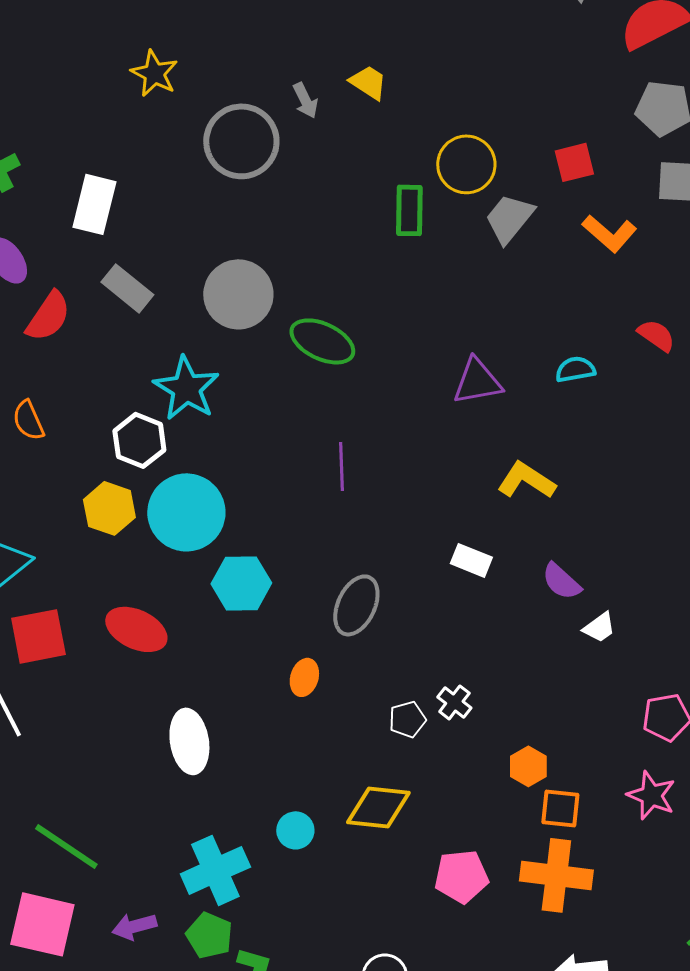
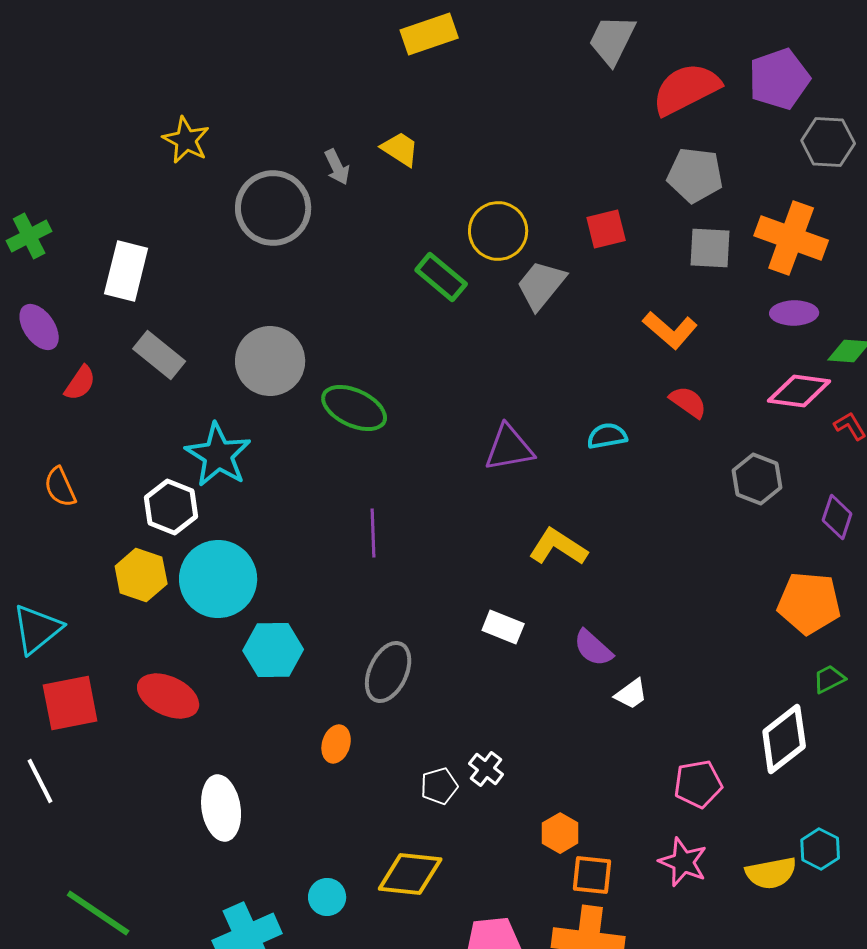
green rectangle: (409, 210) -> (441, 277), turned -51
orange L-shape: (609, 233) -> (670, 330), moved
red semicircle: (48, 316) -> (80, 383), size x0.7

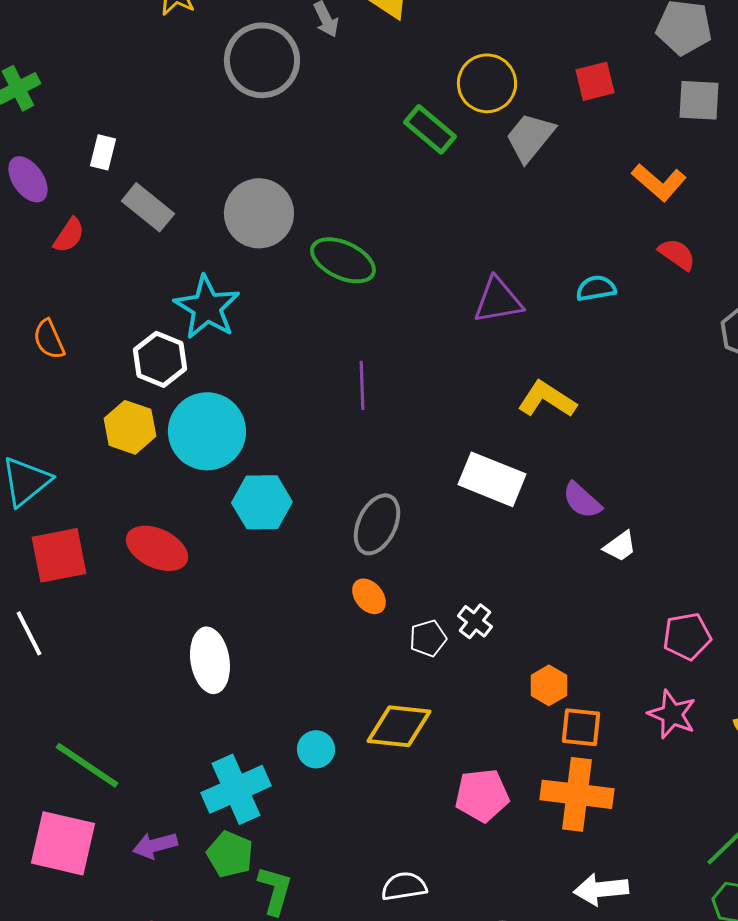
white rectangle: (126, 271) -> (103, 152), moved, size x0.6
white rectangle: (503, 627) -> (492, 479), size x1.6
orange ellipse: (336, 744) -> (369, 596), moved, turned -57

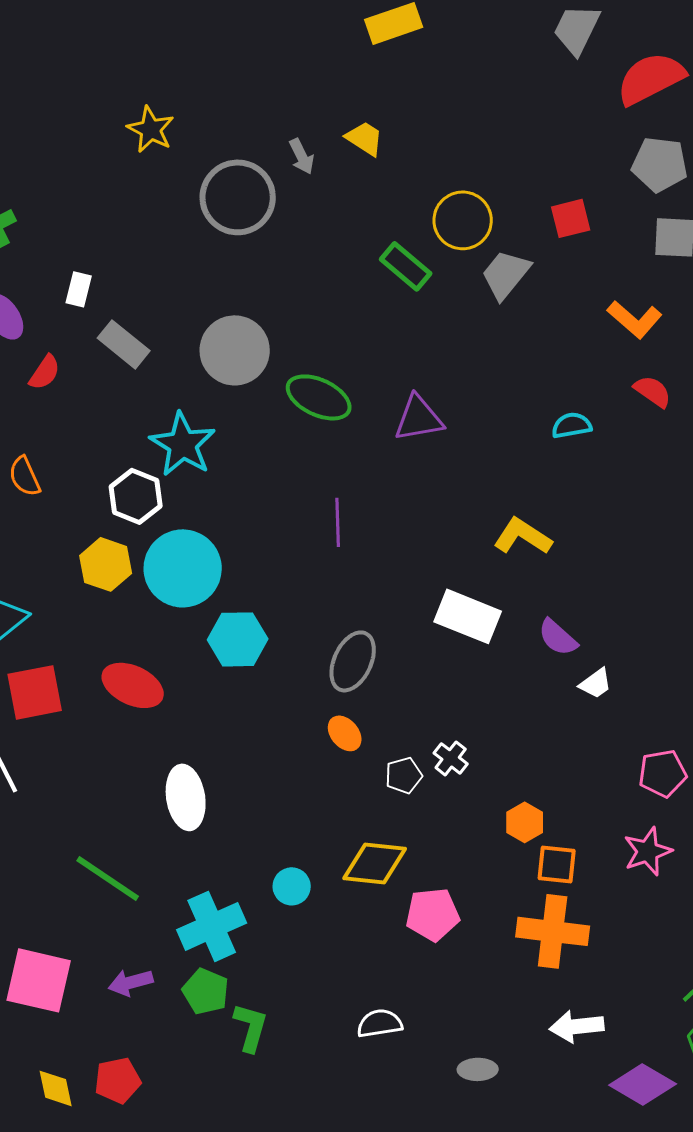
purple triangle: (498, 300) -> (419, 418), moved
pink star: (672, 714) -> (648, 851), turned 30
green line: (87, 765) -> (108, 878), moved
pink pentagon: (482, 795) -> (433, 914), moved

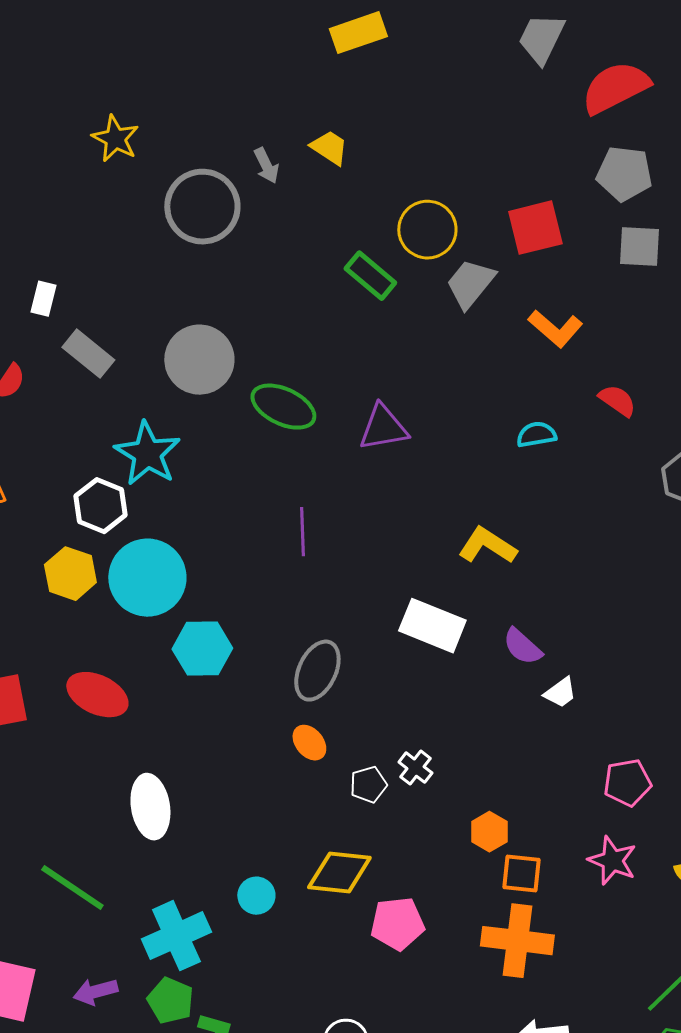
red square: (571, 218) -> (535, 228), size x1.4
orange L-shape: (635, 319) -> (555, 329), moved
pink star: (648, 851) -> (612, 861), turned -30

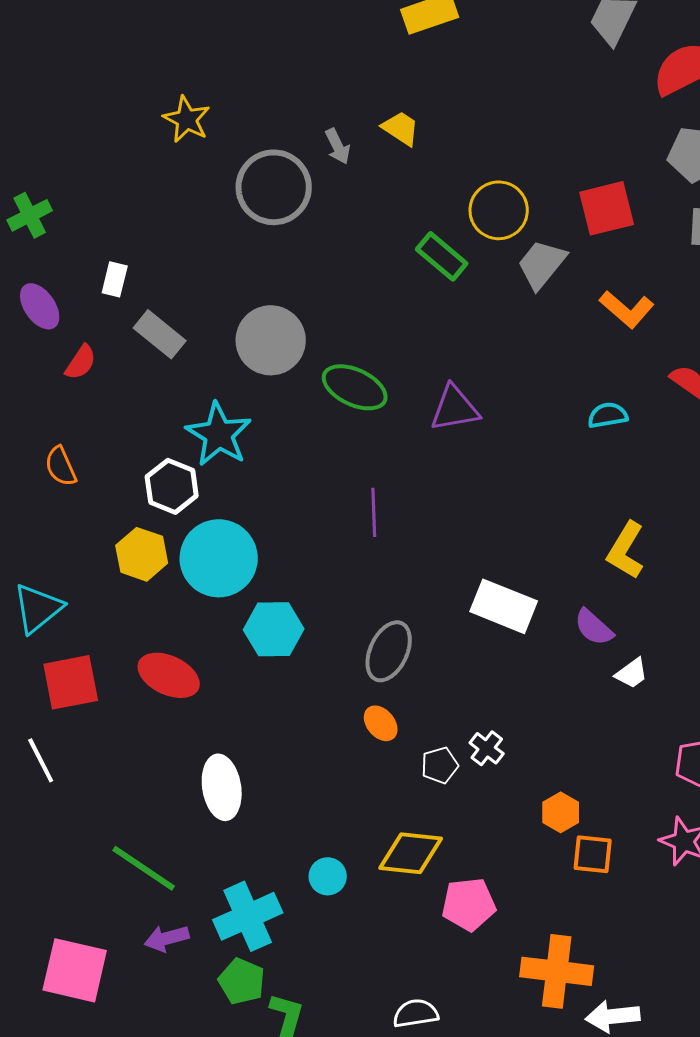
yellow L-shape: (487, 546) -> (626, 550), moved, turned -92
orange cross: (517, 941) -> (557, 971), moved
purple arrow: (95, 992) -> (167, 938), moved

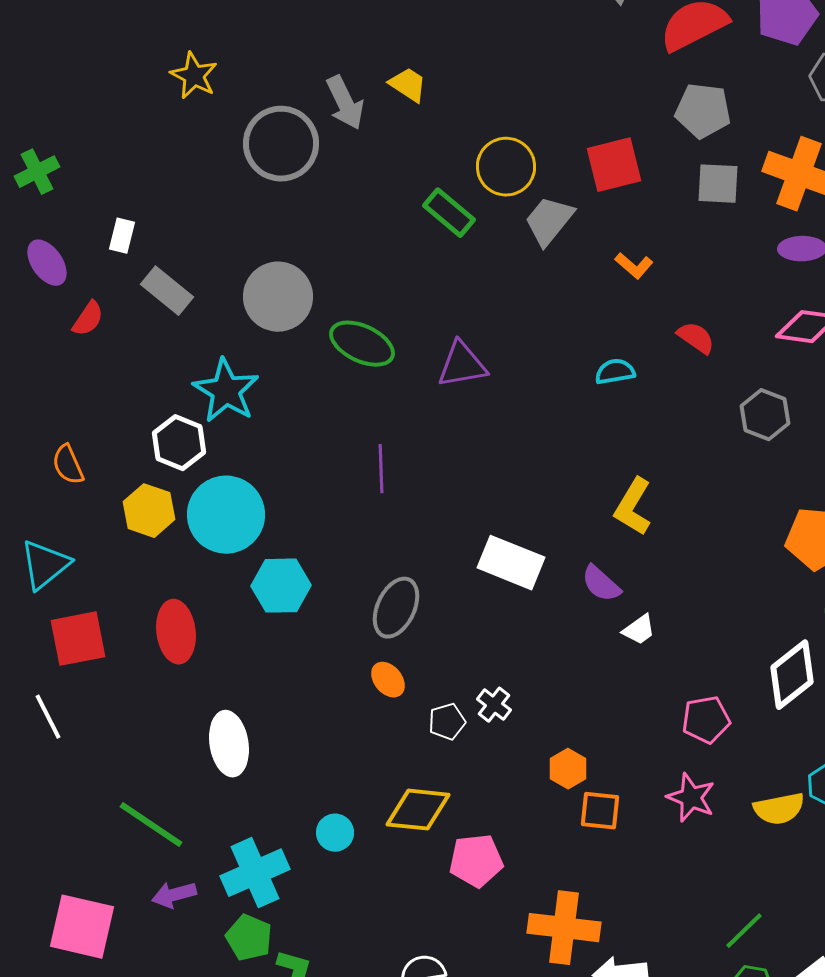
gray arrow: (338, 146) -> (345, 103), size x1.5
orange L-shape: (627, 309) -> (634, 266), size x0.7
orange semicircle: (61, 466) -> (68, 465), moved
red ellipse: (169, 675) -> (176, 632), turned 58

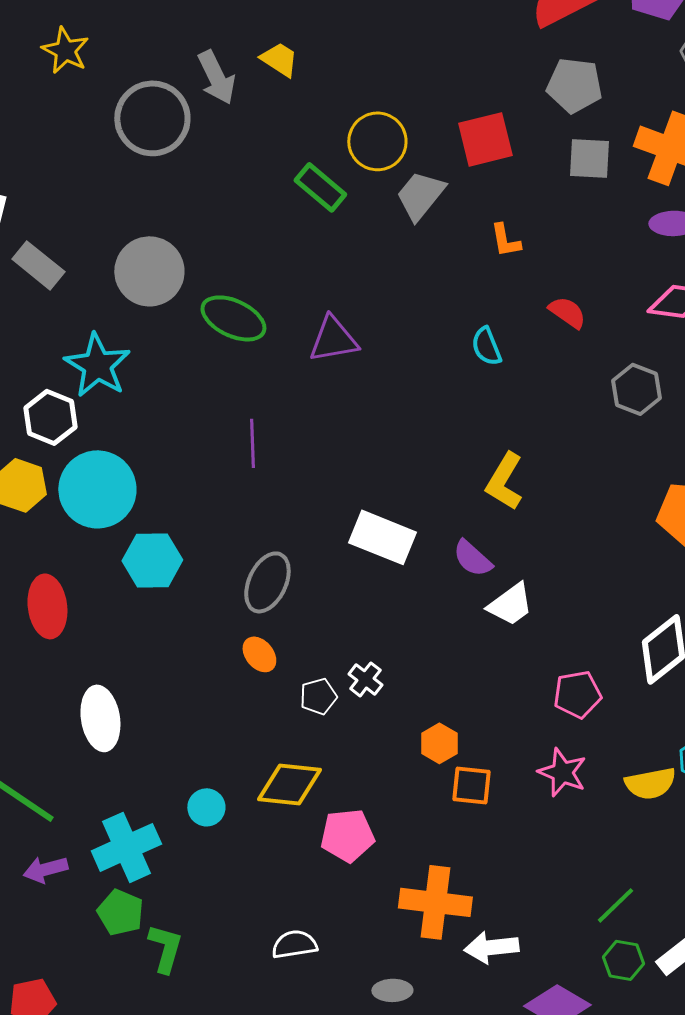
orange L-shape: (634, 266) -> (505, 240), turned 39
cyan semicircle: (615, 372) -> (486, 346), turned -102
white trapezoid: (639, 630) -> (510, 604), size x1.4

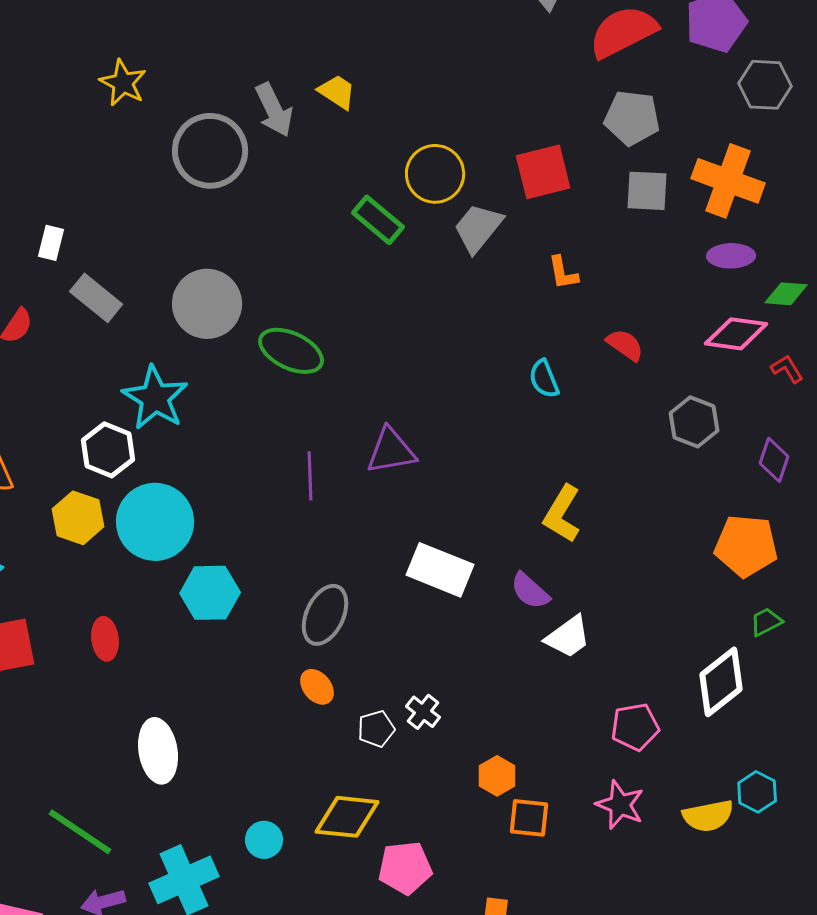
purple triangle: (333, 339) -> (391, 451), moved
red ellipse: (47, 606) -> (105, 639), size x0.7

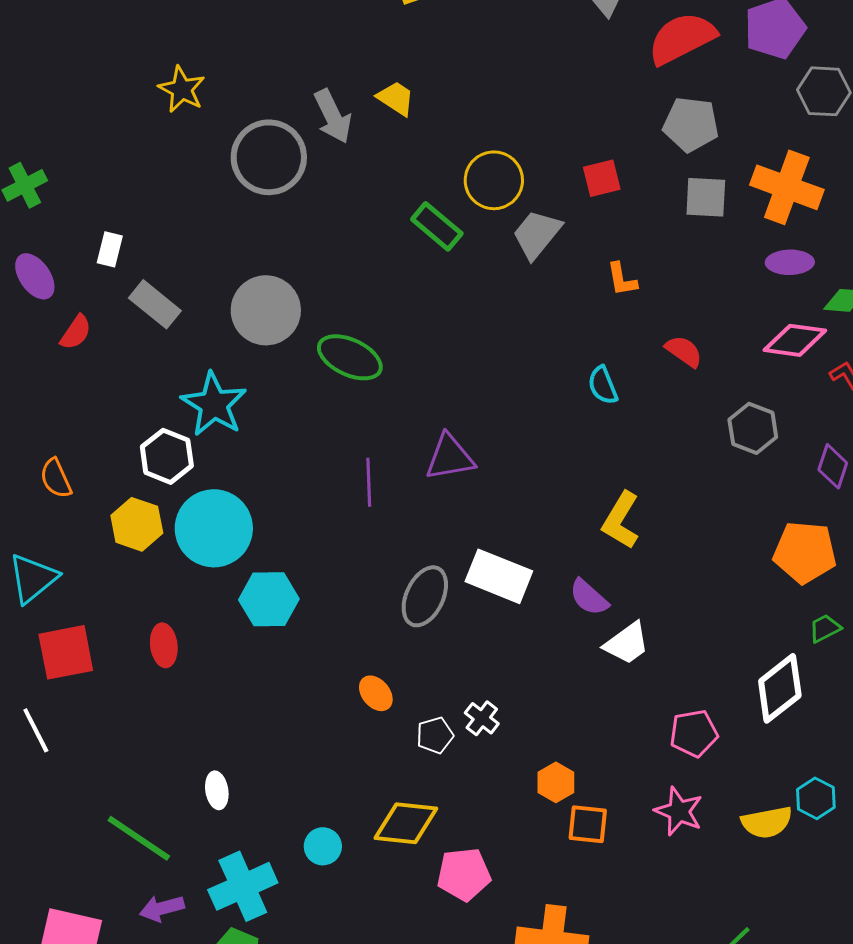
red square: (543, 172) -> (602, 178), size x0.7
gray ellipse: (325, 615) -> (425, 596), moved
white ellipse: (158, 751) -> (217, 790), moved, size x0.6

